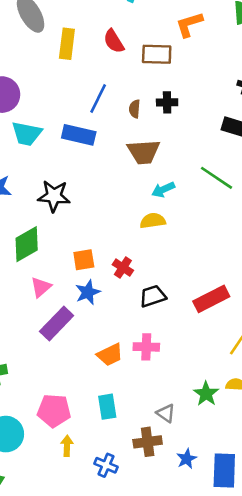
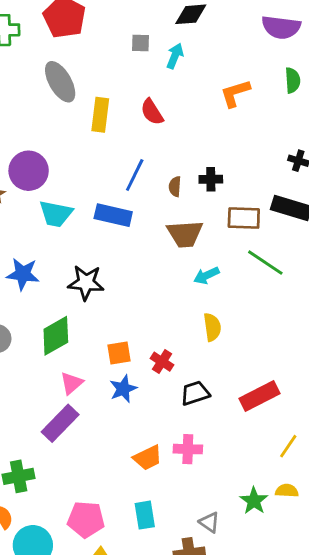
brown rectangle: (157, 54) -> (244, 218), moved
yellow semicircle: (153, 221) -> (212, 327), moved, turned 90
purple rectangle: (57, 323) -> (60, 423), moved

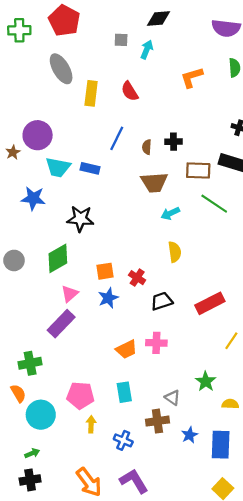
blue rectangle: (113, 215) -> (90, 168), moved, size x0.7
blue star: (23, 274) -> (33, 198), moved
yellow semicircle: (287, 491) -> (230, 404), moved

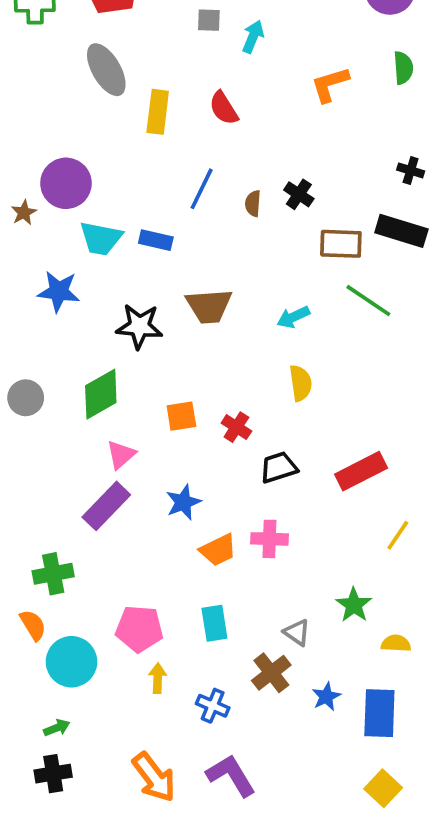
black cross: (174, 142) -> (299, 194), turned 35
brown trapezoid: (154, 182) -> (209, 306), moved
blue star: (108, 298) -> (183, 502), moved
brown cross: (157, 421) -> (271, 673), turned -30

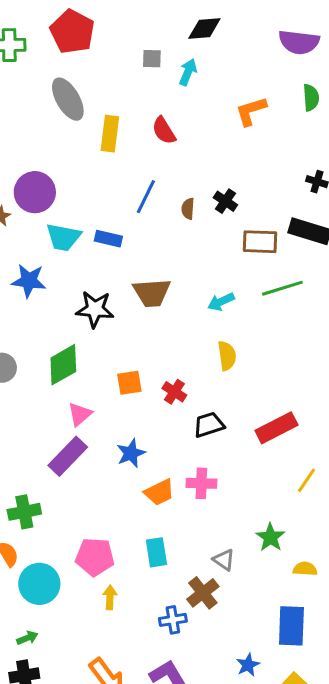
green line: (368, 301) -> (282, 288), turned -51
blue star: (326, 697) -> (248, 665), moved
blue cross: (213, 706) -> (173, 620), moved, turned -32

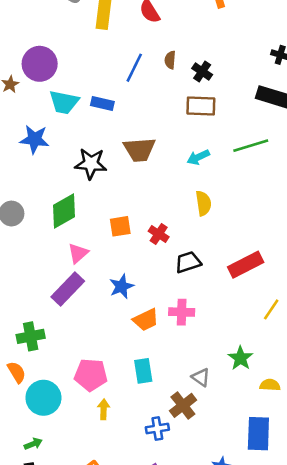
brown semicircle: (188, 209) -> (170, 60), moved
brown rectangle: (260, 242) -> (201, 106), moved

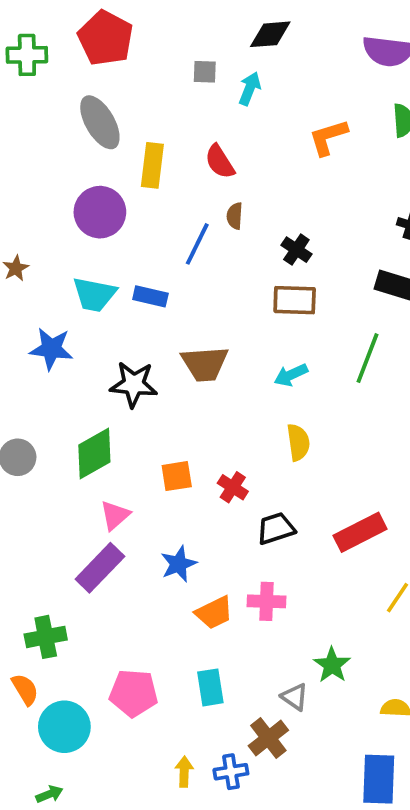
brown semicircle: (170, 60) -> (235, 216), moved
purple circle: (40, 64) -> (100, 212), moved
green line: (251, 146) -> (368, 358), turned -52
green star: (241, 358) -> (332, 665), moved
yellow arrow: (104, 409) -> (184, 772), moved

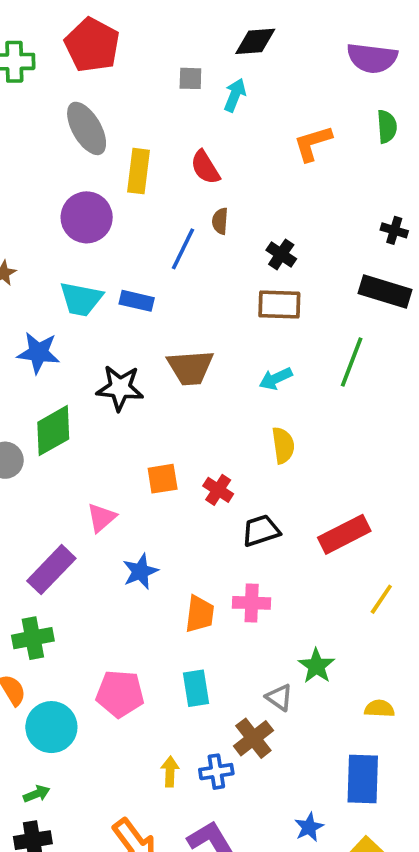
green diamond: (94, 454) -> (53, 431), moved
blue star: (179, 564) -> (140, 571), moved
purple rectangle: (100, 568) -> (51, 570), moved
orange trapezoid: (214, 613) -> (200, 614), turned -57

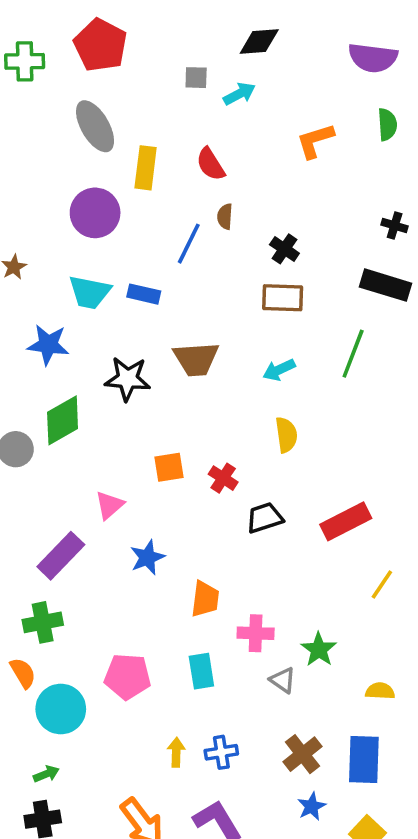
cyan arrow: (235, 95) -> (239, 94), turned 40
pink cross: (252, 603) -> (256, 633), moved
brown cross: (253, 738) -> (303, 754), moved

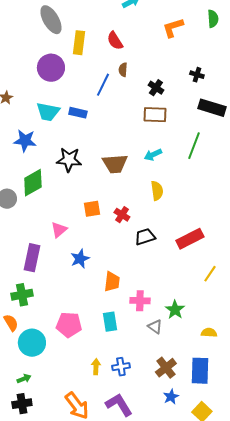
black cross: (395, 226) -> (197, 75), moved
brown trapezoid: (196, 359) -> (115, 164), moved
purple rectangle: (61, 556) -> (32, 258), turned -32

